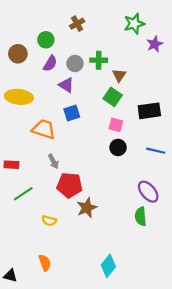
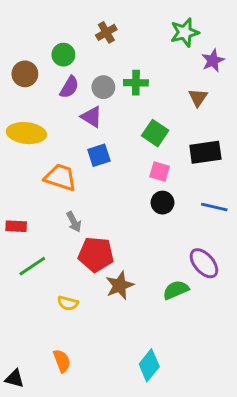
brown triangle: (119, 75) -> (198, 98), moved
green semicircle: (141, 216) -> (176, 290), moved, turned 72

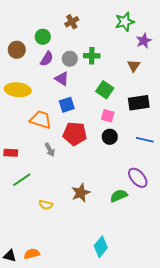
red pentagon: (96, 254) -> (75, 134), moved
orange semicircle: (62, 361) -> (32, 254), moved, turned -84

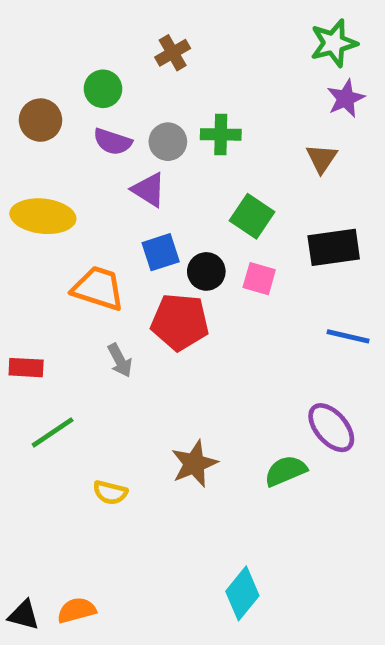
green star: (125, 22) -> (334, 43), moved
purple semicircle: (47, 59) -> (113, 142), turned 77
black circle: (110, 137) -> (206, 271), moved

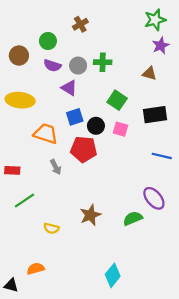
brown triangle: (322, 158) -> (149, 73), turned -48
orange semicircle: (77, 610) -> (36, 269), moved

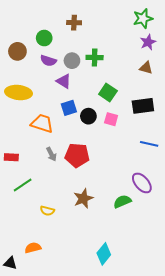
brown cross: (80, 24) -> (74, 23), turned 32
brown triangle: (149, 73) -> (146, 68), moved
red pentagon: (84, 149) -> (77, 155), moved

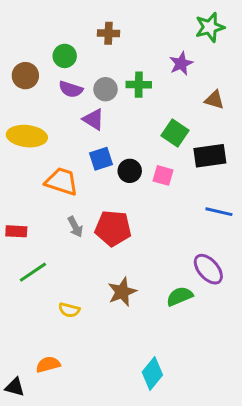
purple star: (148, 42) -> (181, 64), moved
green square: (108, 93) -> (175, 133), moved

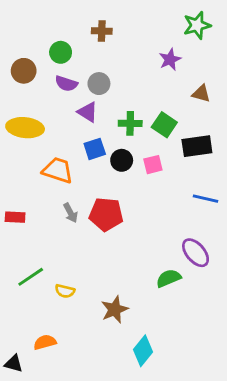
green cross: (139, 85) -> (130, 123), moved
pink square: (163, 175) -> (153, 165), turned -30
green line: (33, 272) -> (31, 277), moved
brown star: (122, 292) -> (115, 310), moved

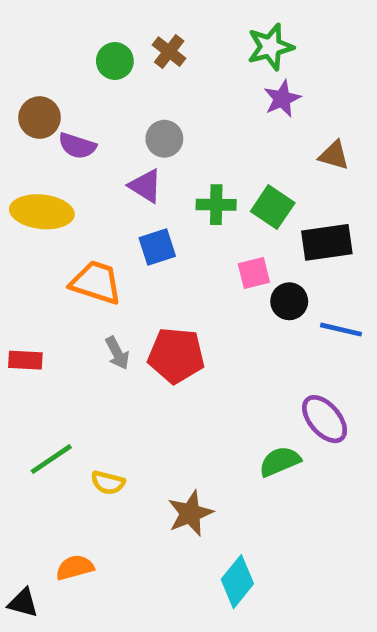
green star: (197, 25) -> (270, 47), moved
brown cross: (102, 31) -> (169, 52), turned 36
green circle: (61, 52) -> (115, 61), moved
purple semicircle: (66, 84) -> (77, 146), moved
black circle: (122, 160) -> (289, 301), moved

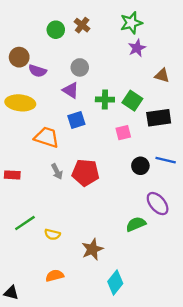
black circle: (289, 301) -> (140, 166), moved
orange semicircle: (75, 567) -> (55, 276), moved

